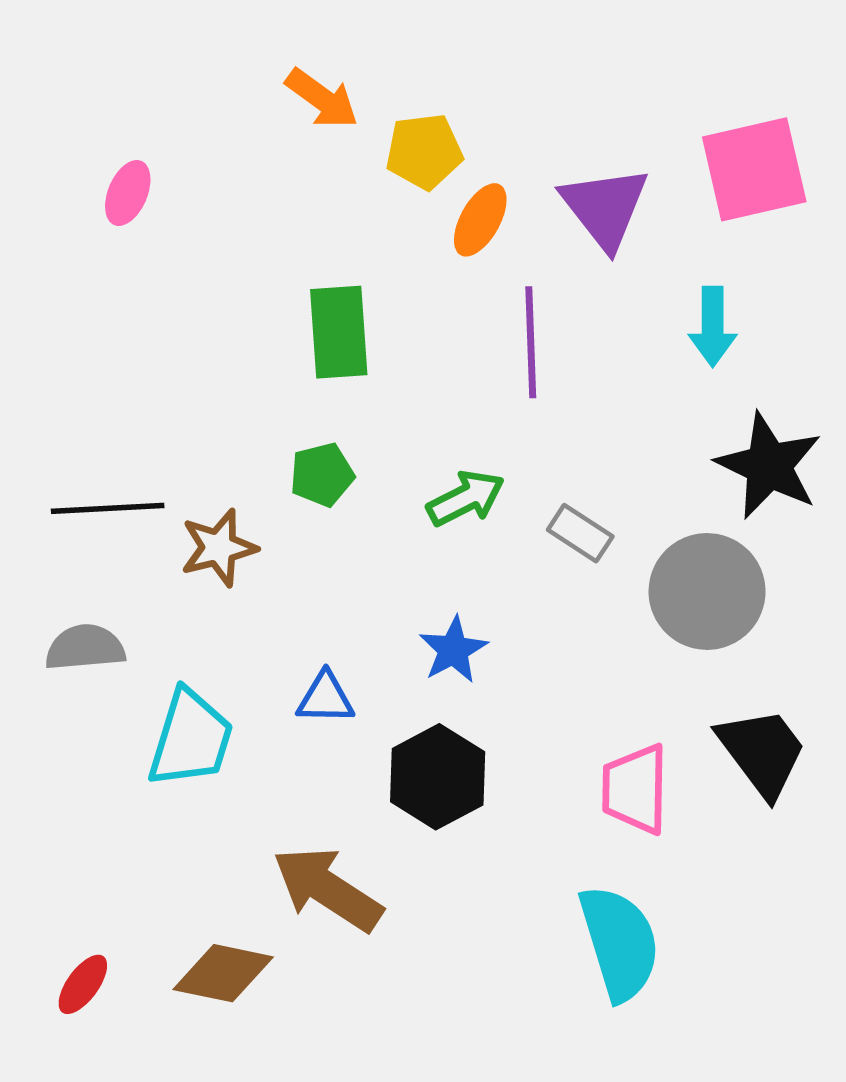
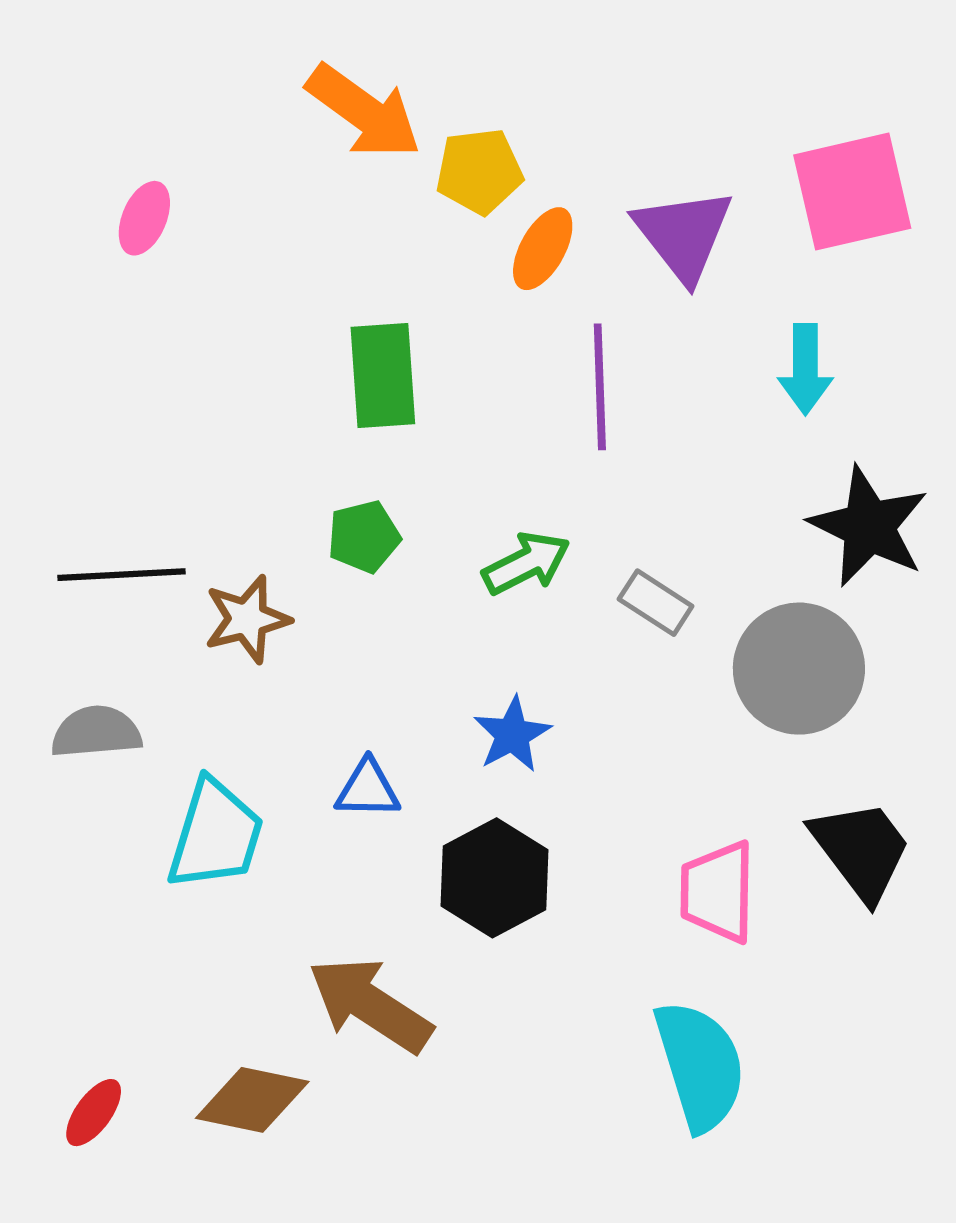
orange arrow: (322, 99) -> (364, 112), size x1.4

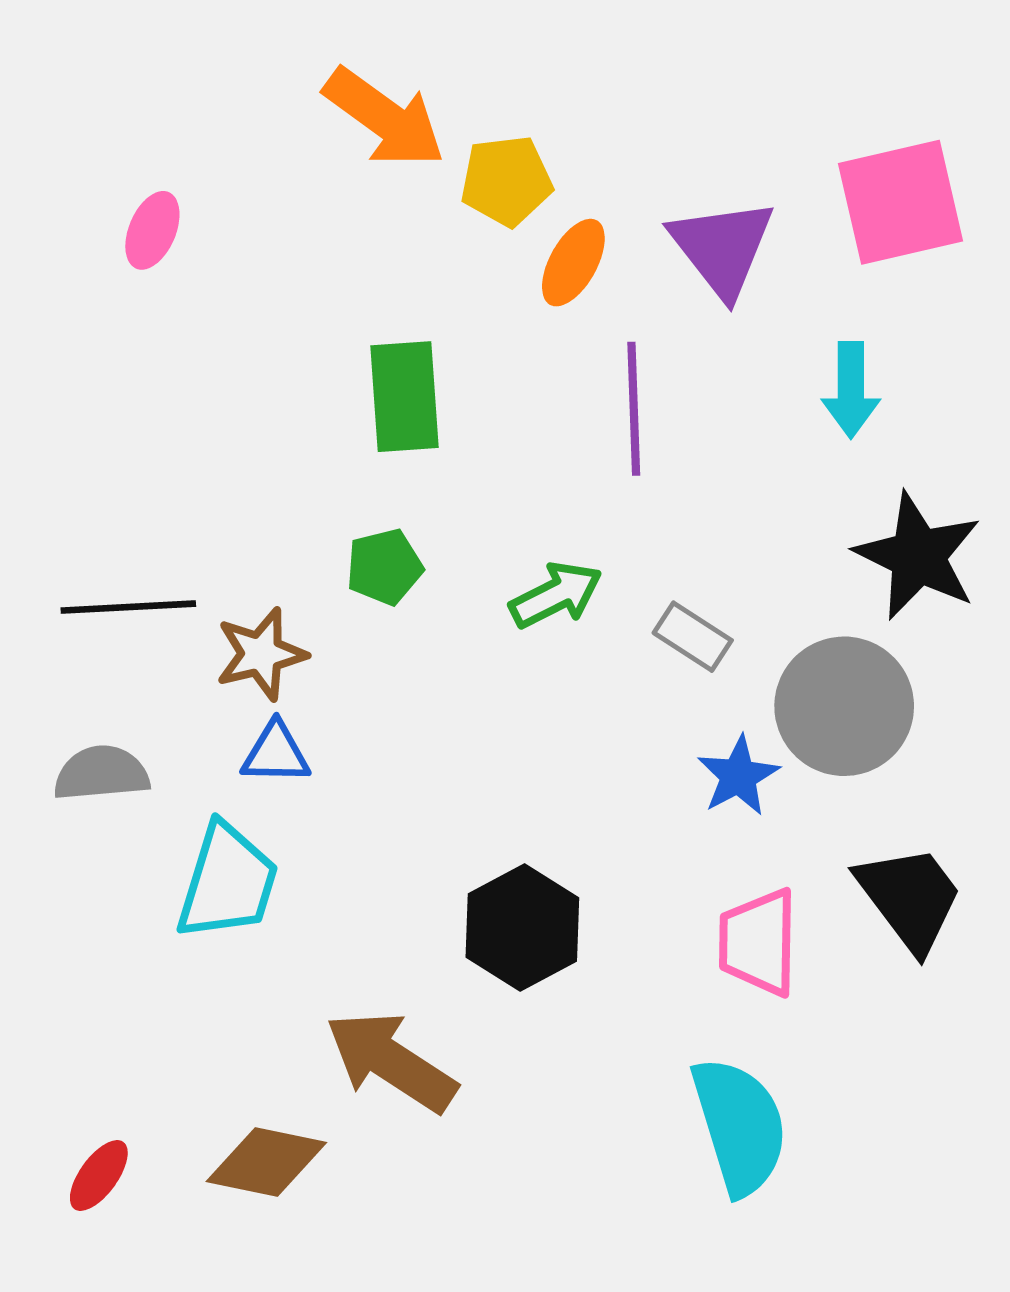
blue star: (512, 735) -> (738, 776), moved
blue triangle: (368, 789) -> (276, 753), moved

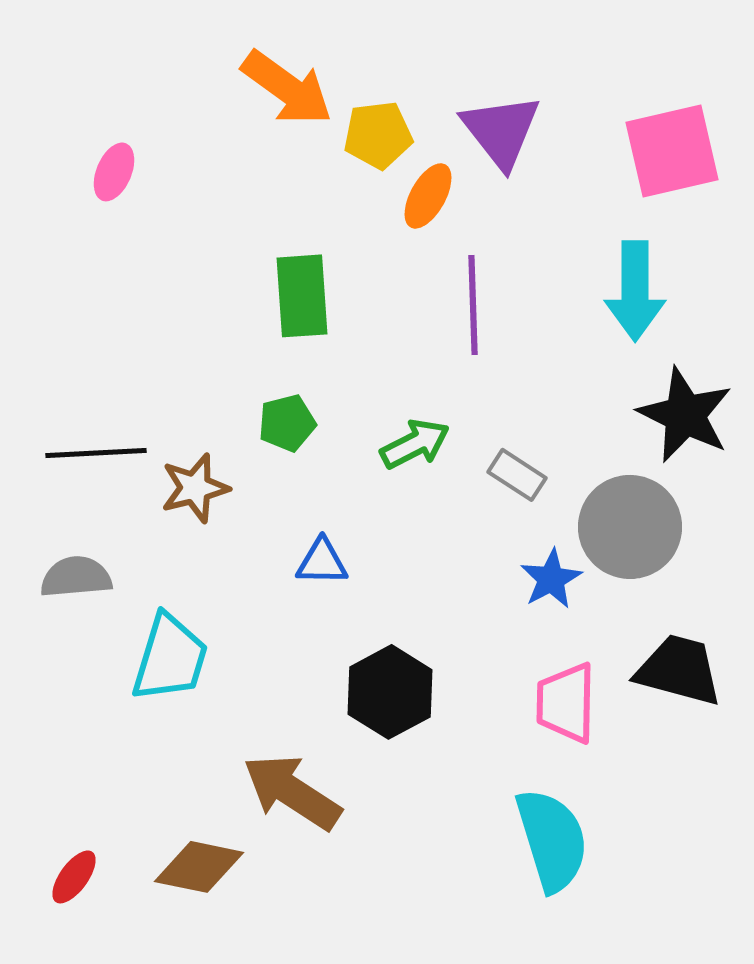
purple triangle: (722, 248) -> (501, 131), moved
cyan arrow: (851, 390) -> (635, 291), size x1.4
blue triangle: (276, 753) -> (322, 562), moved
black trapezoid: (910, 898) -> (679, 670), turned -38

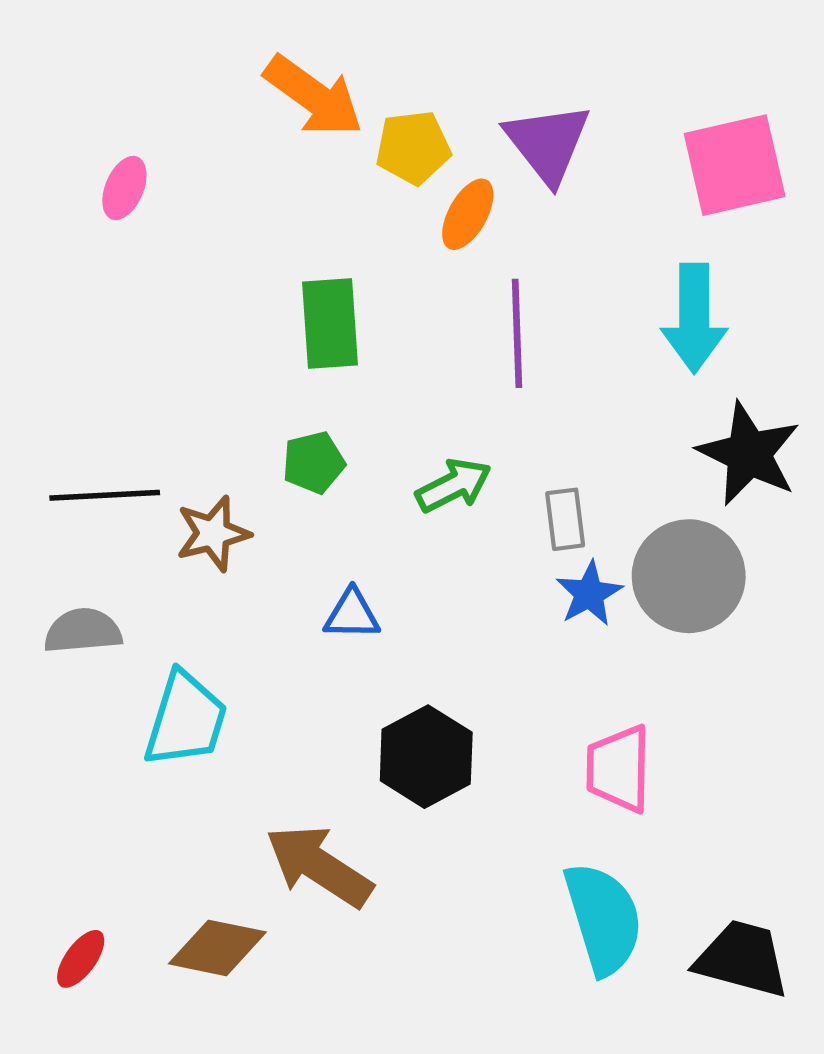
gray rectangle: (517, 475) -> (565, 519), turned 50
blue star: (551, 579) -> (589, 594), moved
black trapezoid: (679, 670) -> (742, 959), moved

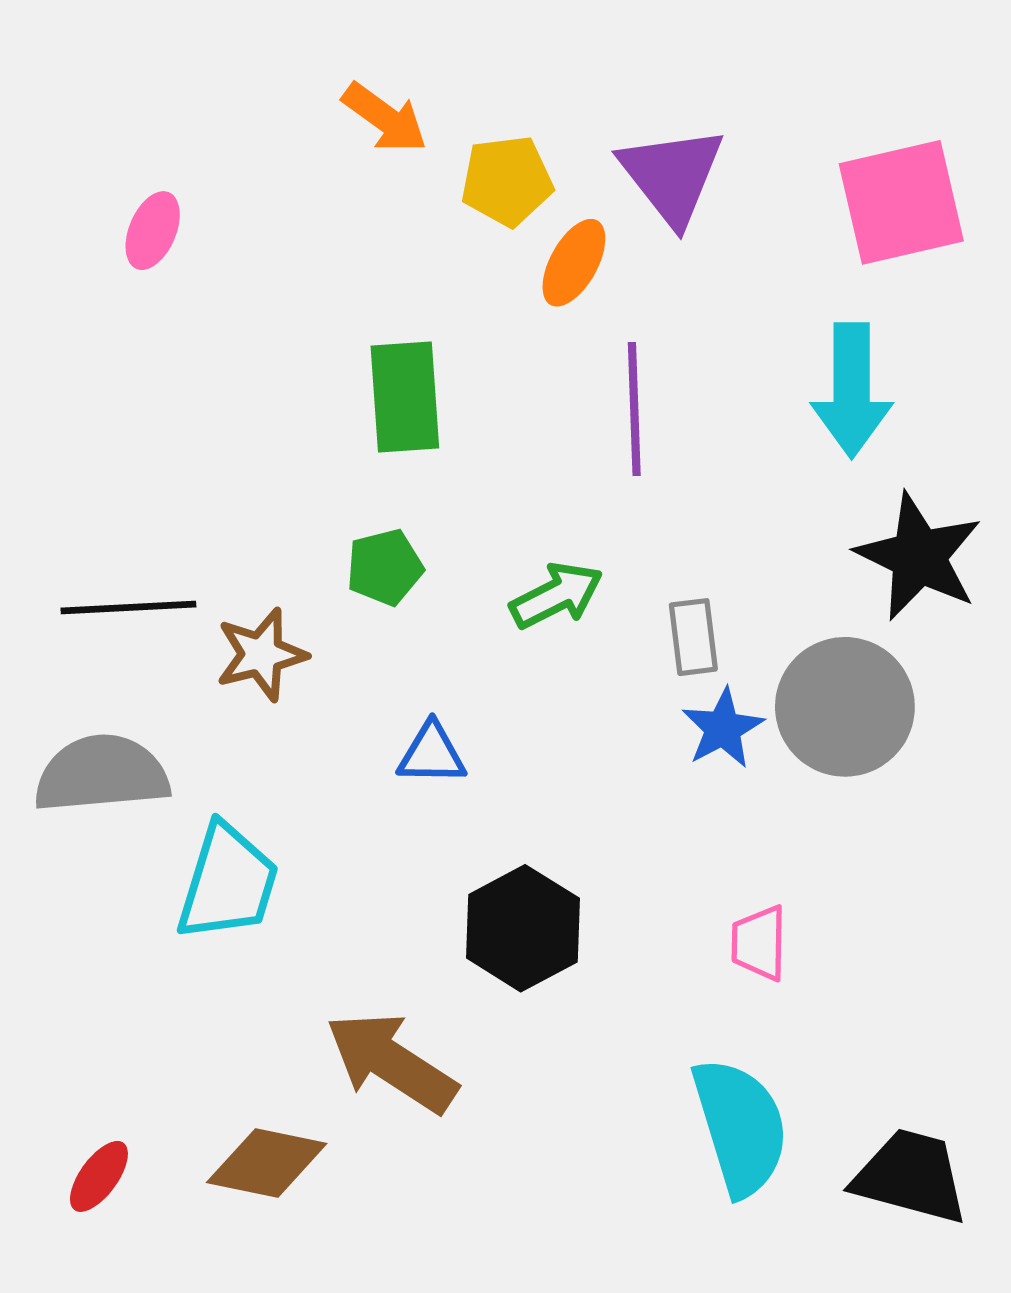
orange arrow: (314, 96) -> (385, 118), size x0.7
gray semicircle: (83, 631) -> (102, 774), size x1.4
pink trapezoid: (619, 769) -> (759, 943), size x0.7

